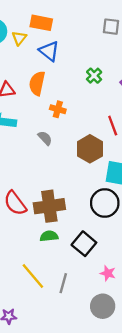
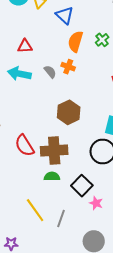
orange semicircle: (37, 83) -> (75, 42), moved
gray semicircle: (45, 138) -> (50, 72), moved
brown hexagon: (90, 149) -> (69, 112), moved
pink star: (108, 273) -> (96, 203), moved

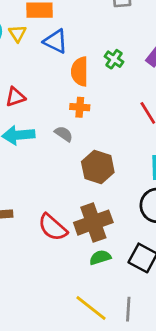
gray semicircle: (50, 72) -> (64, 134), moved

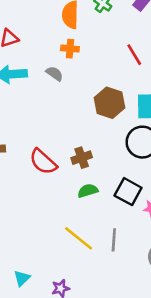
brown hexagon: (98, 167) -> (110, 103), moved
brown cross: (93, 223) -> (82, 158), size x0.6

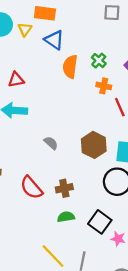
orange cross: (70, 49) -> (104, 86), moved
gray semicircle: (54, 74) -> (51, 143), moved

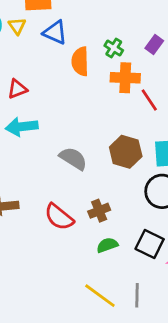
orange cross: (104, 86) -> (125, 78), size x1.5
gray semicircle: (51, 143) -> (73, 158), size x1.5

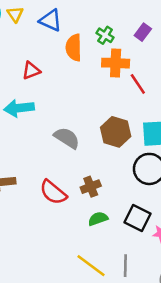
red triangle: (17, 89) -> (31, 71), moved

